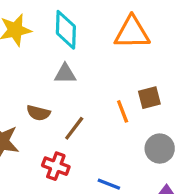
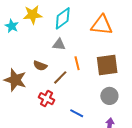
cyan diamond: (66, 30) -> (63, 18), turned 45
brown square: (149, 98) -> (107, 65), size x1.6
orange line: (123, 111) -> (77, 63), moved

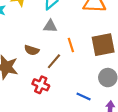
blue line: (77, 113) -> (84, 97), moved

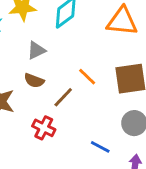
gray triangle: (50, 26) -> (36, 50), moved, turned -32
orange line: (71, 45) -> (87, 77), turned -32

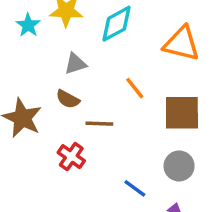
orange line: (87, 77) -> (135, 88), moved
brown line: (63, 97) -> (99, 124), turned 40

